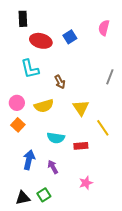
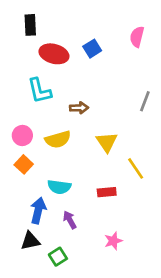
brown arrow: (60, 82) -> (79, 108), turned -64
cyan semicircle: (56, 138) -> (59, 187), moved
black triangle: (23, 198) -> (30, 241), moved

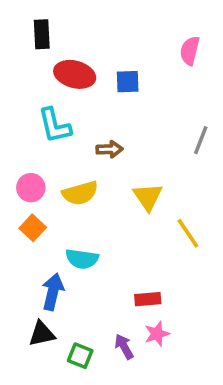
blue square: (92, 49) -> (128, 82), moved, turned 30
red rectangle: (107, 192) -> (148, 299), moved
purple arrow: (70, 220) -> (124, 347), moved
green square: (58, 257) -> (80, 356), turned -36

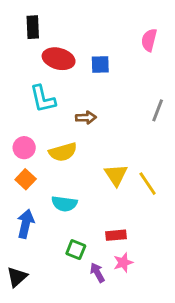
yellow triangle: (148, 197) -> (116, 175), moved
blue arrow: (53, 292) -> (26, 224), moved
black triangle: (42, 334) -> (17, 277), moved, turned -30
green square: (80, 356) -> (76, 250), moved

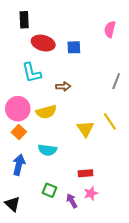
pink circle: (24, 148) -> (18, 109), size x1.5
yellow line: (148, 184) -> (110, 121), moved
green square: (76, 250) -> (50, 190), moved
black triangle: (17, 277) -> (12, 204), turned -35

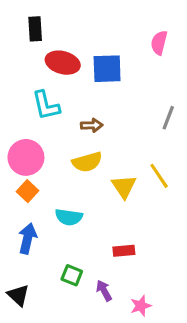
blue square: (74, 47) -> (107, 69), size x1.5
yellow semicircle: (46, 112) -> (87, 162), moved
pink star: (91, 193) -> (141, 306), moved

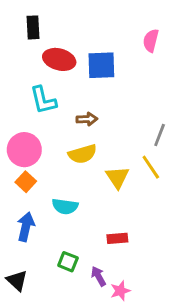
gray line: (168, 118) -> (160, 135), moved
pink star: (141, 306) -> (120, 291), moved

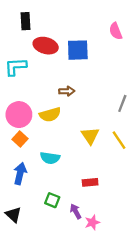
pink semicircle: (151, 41) -> (116, 31), turned -36
cyan L-shape: (43, 100) -> (16, 67), moved, turned 100
yellow semicircle: (82, 154) -> (50, 115), moved
yellow line: (151, 167) -> (119, 140), moved

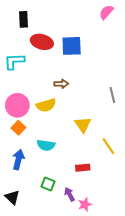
pink semicircle: (116, 31) -> (106, 12), moved, turned 63
gray line: (122, 103) -> (112, 95), turned -35
yellow line: (119, 140) -> (108, 146), moved

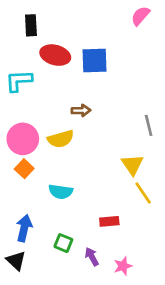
yellow triangle: (83, 125) -> (132, 165), moved
blue arrow: (18, 159) -> (24, 228), moved
pink star: (85, 204) -> (123, 266), moved

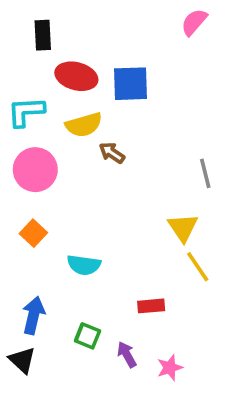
brown arrow: (81, 110) -> (112, 153), turned -144
pink circle: (23, 139) -> (35, 170), moved
yellow semicircle: (61, 139) -> (84, 125), moved

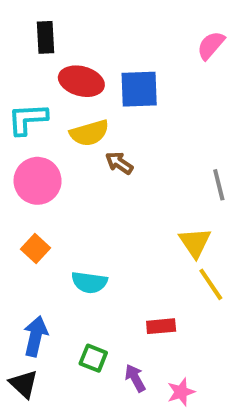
pink semicircle: (194, 22) -> (211, 45), moved

